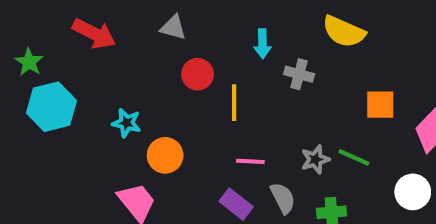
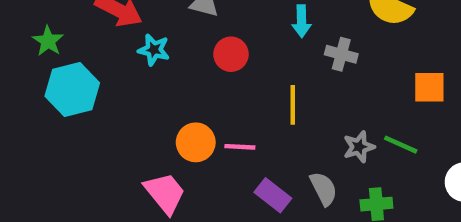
yellow line: (234, 103) -> (293, 105), moved
cyan star: (127, 123) -> (154, 50), moved
pink line: (250, 161) -> (240, 147), moved

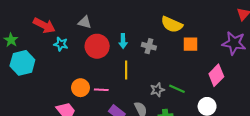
cyan arrow: (302, 21) -> (123, 41), moved
red circle: (231, 54) -> (97, 46), size x1.5
orange square: (429, 87) -> (190, 44), moved

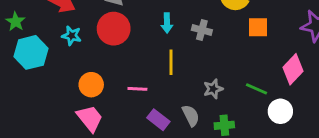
cyan star: (61, 44) -> (72, 36), moved
red circle: (97, 46) -> (114, 29), moved
orange circle: (80, 88) -> (91, 85), moved
green line: (177, 89) -> (257, 89), moved

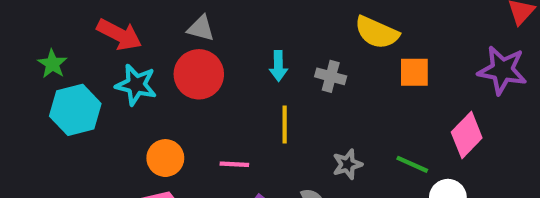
cyan star: (72, 36) -> (136, 85), size x1.4

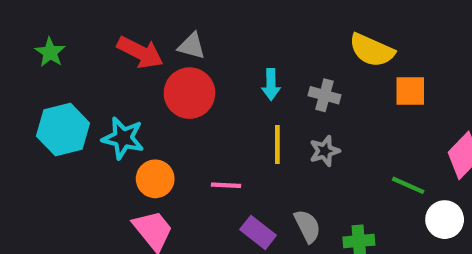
red arrow: (119, 35) -> (140, 52), moved
green star: (52, 64) -> (50, 52), moved
cyan star: (136, 85) -> (123, 138), moved
gray star: (347, 164) -> (325, 151), moved

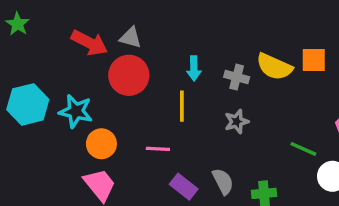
yellow semicircle: (372, 50) -> (274, 67), moved
green star: (50, 52) -> (18, 24), moved
orange square: (410, 91) -> (314, 60), moved
yellow line: (277, 145) -> (182, 106), moved

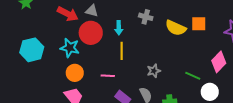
cyan arrow: (194, 68) -> (119, 28), moved
gray cross: (237, 77) -> (146, 17), moved
cyan star: (76, 111) -> (70, 48), moved
gray star: (237, 122) -> (154, 71), moved

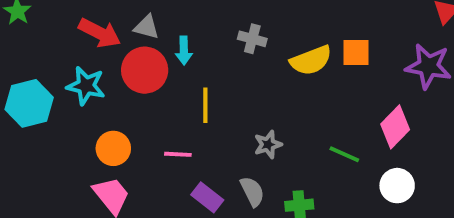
cyan arrow: (119, 28) -> (184, 51), moved
yellow semicircle: (176, 28) -> (311, 60), turned -45
cyan star: (70, 48) -> (86, 86), moved
white circle: (210, 92) -> (397, 186), moved

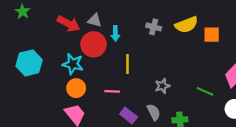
yellow semicircle: (311, 60) -> (186, 25), moved
cyan star: (86, 86) -> (73, 64), moved

